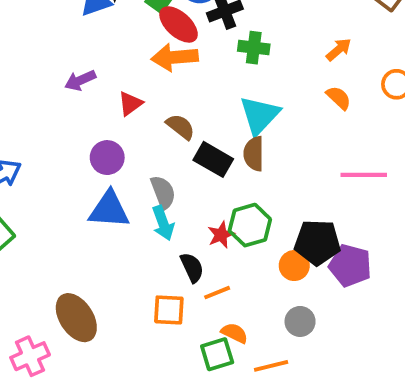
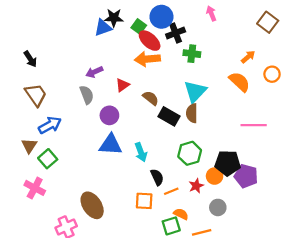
orange arrow: (339, 50) -> (248, 57), moved
orange semicircle: (339, 98) -> (239, 82), size x1.5
gray semicircle: (163, 192) -> (87, 95), moved
red star: (221, 235) -> (196, 186), moved

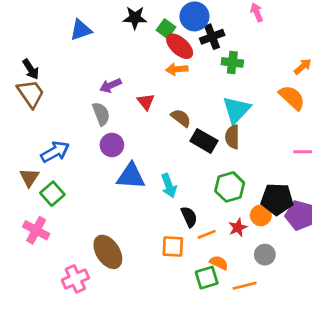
blue triangle: (103, 28) -> (81, 30), moved
orange arrow: (147, 59) -> (177, 69), size x0.7
red triangle: (122, 85) -> (146, 102), turned -32
brown trapezoid: (36, 95) -> (31, 94), moved
purple circle: (109, 115) -> (112, 145), moved

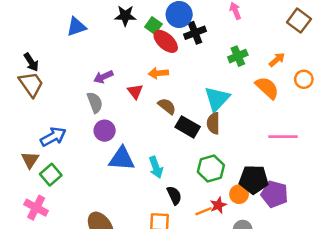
green cross: (232, 62) -> (238, 56), moved, turned -30
orange arrow: (177, 69) -> (158, 73), moved
orange line: (207, 234) -> (204, 211), moved

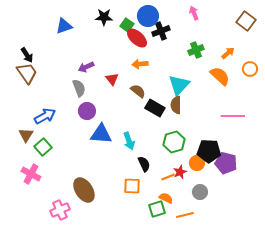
orange arrow: (158, 73) -> (140, 64), moved

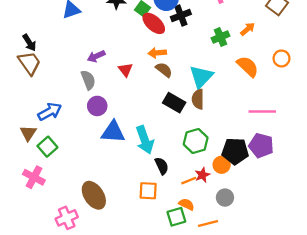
orange arrow: (228, 53) -> (248, 29), moved
brown semicircle: (138, 91) -> (164, 70), moved
cyan arrow: (129, 141) -> (145, 140), size x1.4
purple pentagon: (226, 163) -> (261, 146), moved

